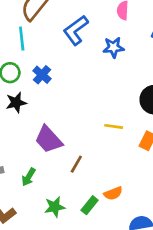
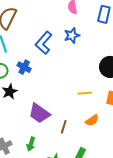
blue L-shape: (76, 30) -> (44, 43), moved
orange semicircle: (113, 193) -> (92, 120), moved

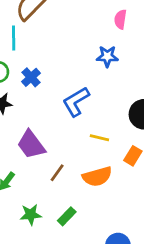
blue L-shape: (44, 43) -> (76, 102), moved
orange semicircle: (92, 120) -> (97, 177), size x1.5

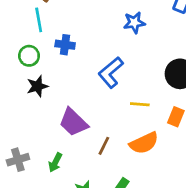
blue cross: (31, 77) -> (65, 45), moved, turned -30

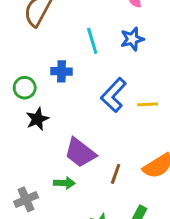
cyan line: (39, 20) -> (92, 41), moved
yellow line: (140, 104) -> (148, 104), moved
green arrow: (55, 162) -> (64, 183), moved, turned -108

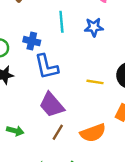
blue L-shape: (114, 95) -> (47, 67), moved, turned -68
purple trapezoid: (80, 153) -> (52, 105), moved

